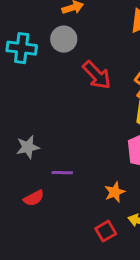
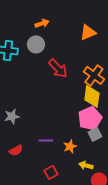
purple line: (62, 173) -> (46, 140), moved
red square: (106, 231) -> (51, 172), moved

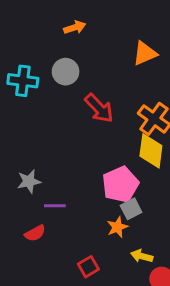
orange arrow: (42, 23) -> (75, 27), moved
pink pentagon: (90, 118) -> (120, 184), moved
gray square: (95, 134) -> (131, 209), moved
purple line: (46, 140) -> (55, 206), moved

